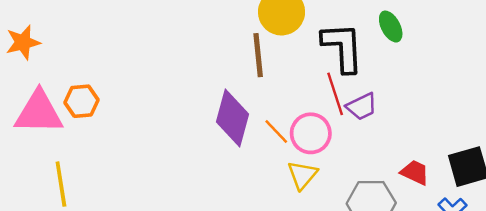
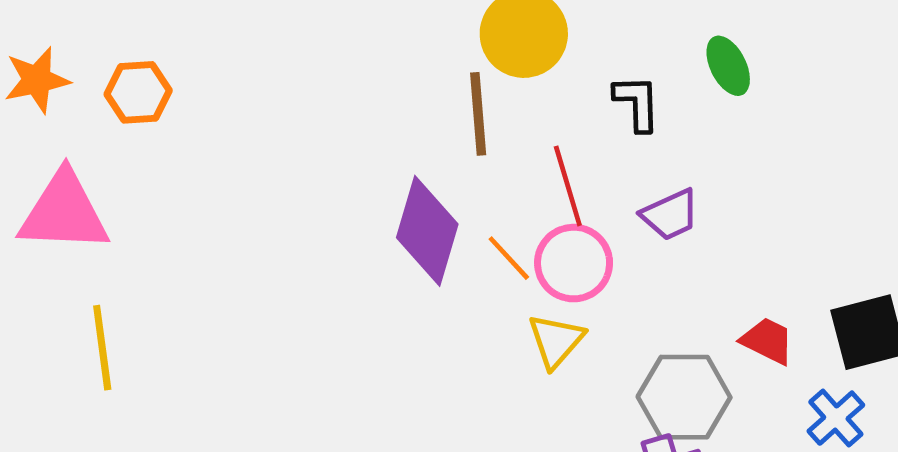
black L-shape: (343, 47) -> (637, 103), size x0.6
red line: (335, 94) -> (568, 186), moved
orange hexagon: (81, 101) -> (138, 92), moved

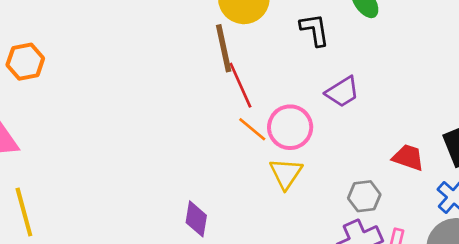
red line: (568, 186) -> (240, 85), moved
purple diamond: (427, 231) -> (196, 219), moved, size x0.6
gray hexagon: (684, 397) -> (364, 196), size x0.6

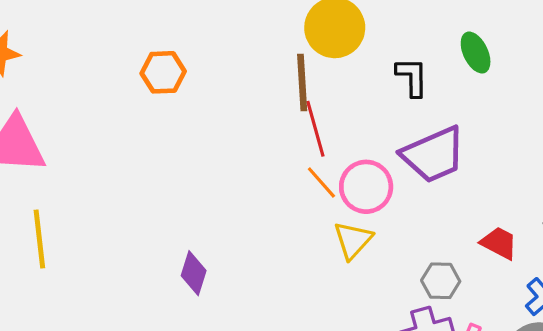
orange hexagon: (25, 62) -> (163, 72), moved
purple trapezoid: (342, 92) -> (434, 155), size x1.6
purple diamond: (196, 219) -> (194, 273), moved

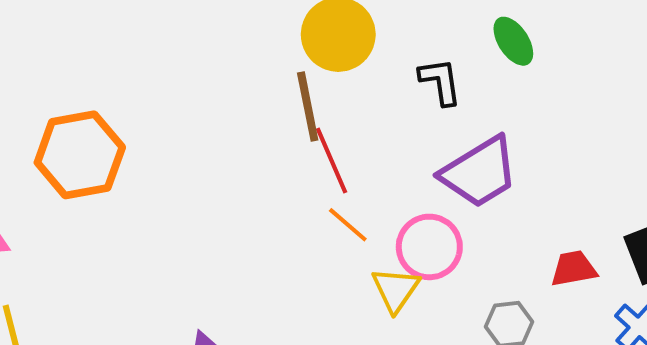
orange hexagon: (163, 72) -> (80, 155), moved, size x1.6
pink circle: (366, 187) -> (429, 247), moved
red trapezoid: (499, 243) -> (574, 269), turned -30

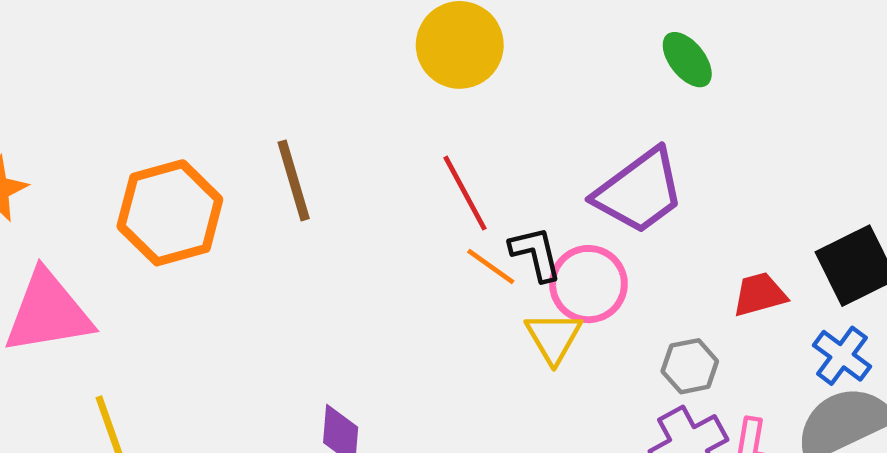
green ellipse: (513, 41) -> (687, 60), moved
black L-shape: (440, 81) -> (536, 254), moved
brown line: (308, 106) -> (294, 180), moved

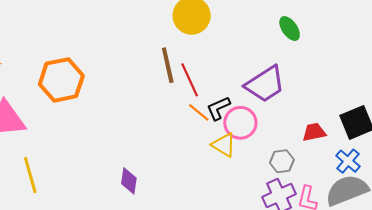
brown line: (294, 180) -> (168, 65), moved
black L-shape: (536, 254) -> (218, 108), turned -104
yellow triangle: (554, 337) -> (224, 145), turned -32

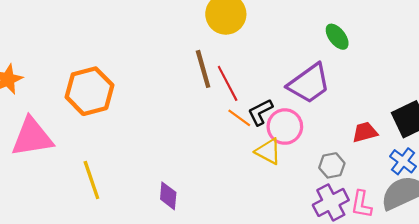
green ellipse: (290, 29) -> (337, 37), moved
yellow line: (30, 175) -> (91, 180), moved

